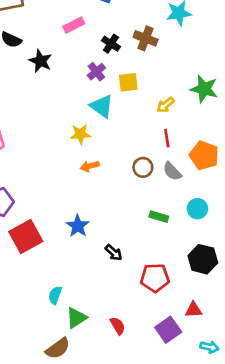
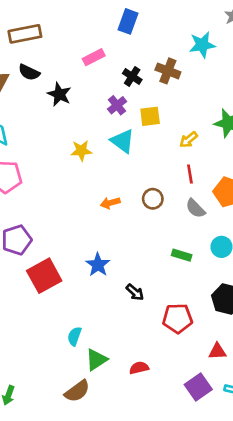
yellow star: (80, 134) -> (81, 151), moved
brown circle: (143, 167) -> (153, 199), moved
red semicircle: (118, 326) -> (139, 368), turned -72
purple square: (168, 330) -> (198, 387), moved

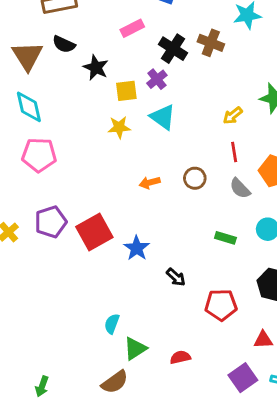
black cross: (132, 76) -> (173, 49), size x1.4
yellow square: (150, 116) -> (126, 91), moved
red square: (44, 276) -> (94, 232), moved

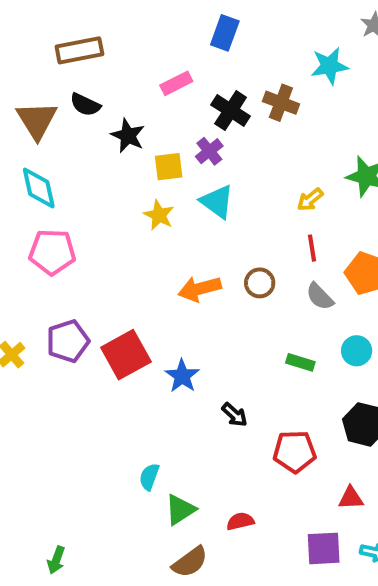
yellow star: (119, 127) -> (159, 215), turned 30
orange arrow: (150, 183) -> (200, 289), size x1.5
purple square: (243, 378) -> (324, 548), turned 32
brown semicircle: (115, 382) -> (190, 562), moved

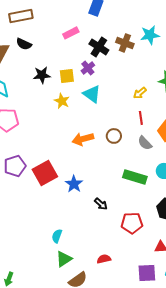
cyan star: (329, 66) -> (150, 35), moved
black star: (128, 136) -> (42, 75), moved, turned -30
green rectangle: (300, 362) -> (135, 177), size x1.6
green triangle: (180, 510) -> (64, 259), moved

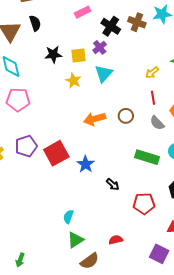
black semicircle: (24, 44) -> (35, 23), turned -133
cyan triangle: (92, 94) -> (104, 74), turned 36
purple square: (147, 273) -> (159, 254), turned 30

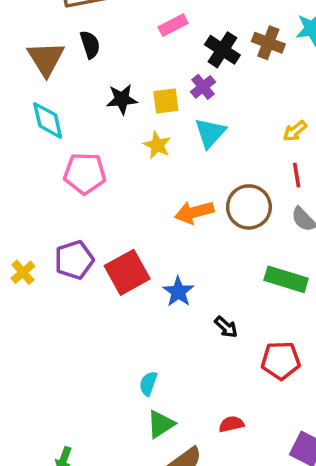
pink pentagon: (18, 100) -> (85, 173), moved
brown circle: (126, 116) -> (249, 207), size x1.6

